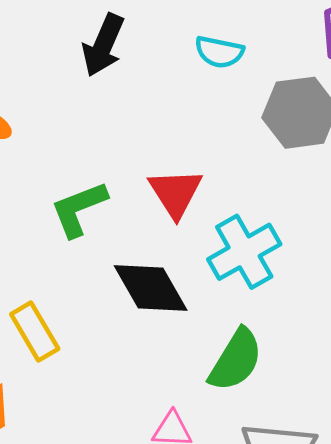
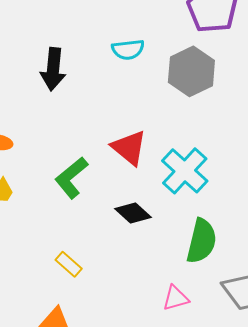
black diamond: (151, 288) -> (133, 213), size x0.7
yellow rectangle: (35, 331) -> (69, 264), size x0.7

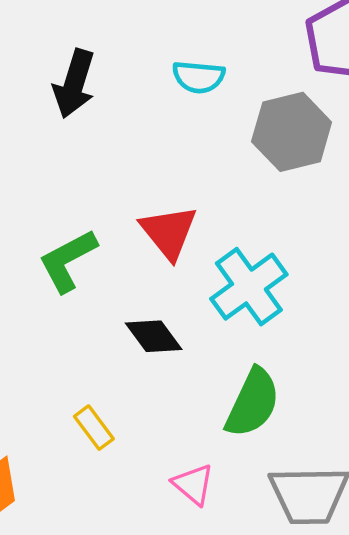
yellow rectangle: (69, 264) -> (94, 428), moved
pink triangle: (176, 298) -> (193, 484), turned 44

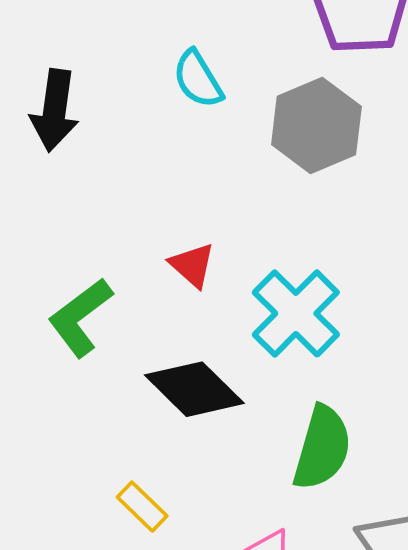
cyan semicircle: (199, 77) -> (198, 79), turned 63
red triangle: (169, 232) -> (192, 265), size x0.7
black diamond: (154, 336) -> (194, 389), size x1.4

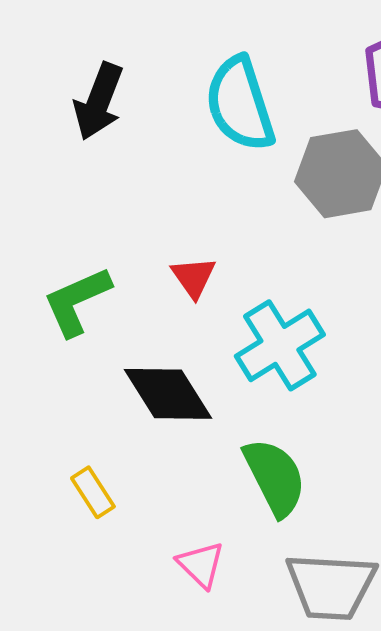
cyan semicircle: (198, 79) -> (240, 104), size x1.6
green semicircle: (322, 448) -> (275, 477), turned -56

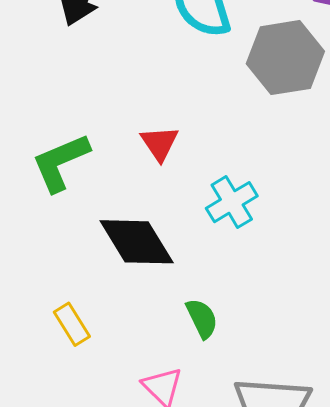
cyan cross: (280, 345) -> (232, 202), size x0.7
green semicircle: (275, 477) -> (202, 318), moved, size x0.6

